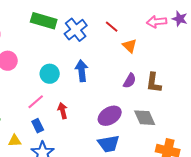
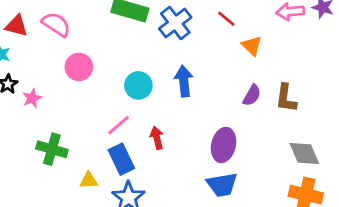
purple ellipse: (110, 116) -> (224, 145), turned -45
gray diamond: (145, 118) -> (304, 153), moved
blue rectangle: (38, 126) -> (121, 159), size x1.5

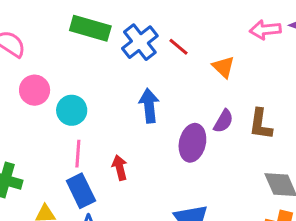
red line: (226, 19) -> (179, 47), moved
cyan circle: (138, 85) -> (72, 110), moved
pink line: (119, 125) -> (78, 154), turned -45
purple ellipse: (224, 145) -> (192, 143), moved

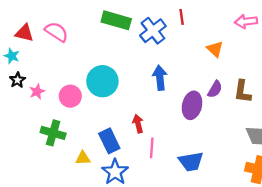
red line: (179, 47) -> (182, 17), moved, turned 42
pink circle: (35, 90) -> (70, 96), moved
cyan circle: (72, 110) -> (102, 81), size x1.4
pink line: (78, 154) -> (152, 148), moved

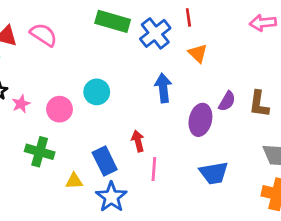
orange triangle: (215, 49) -> (198, 53), moved
cyan circle: (102, 81) -> (97, 92), size x0.7
blue trapezoid: (191, 162) -> (214, 173), moved

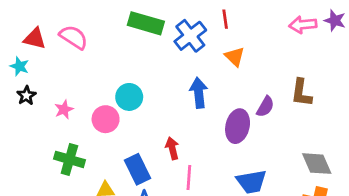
pink star: (21, 104) -> (64, 109), moved
brown L-shape: (259, 104) -> (301, 93), moved
pink circle: (60, 109) -> (106, 119), moved

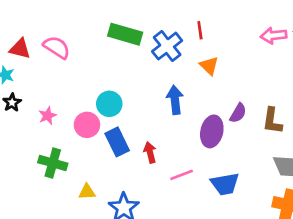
brown L-shape: (301, 93) -> (272, 121), moved
blue rectangle: (138, 169) -> (117, 142), moved
pink line: (189, 177) -> (182, 175), moved, turned 65

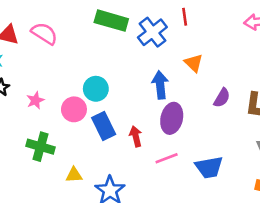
orange triangle: (209, 66) -> (194, 63), moved
purple ellipse: (212, 131) -> (172, 118), moved

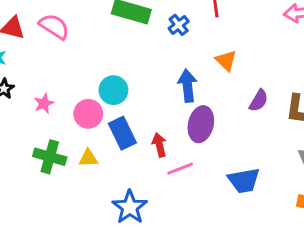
blue cross: (152, 32) -> (179, 25), size x0.6
pink line: (167, 158) -> (180, 169), moved
yellow triangle: (74, 175) -> (88, 158), moved

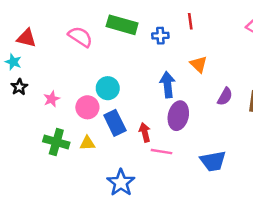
blue cross: (179, 25) -> (160, 36), turned 35
pink semicircle: (54, 26) -> (80, 37), moved
pink line: (180, 169) -> (162, 152), turned 30

